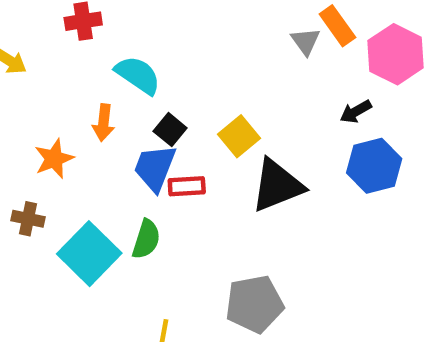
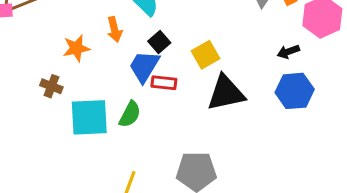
orange arrow: (103, 123) -> (114, 29), turned -30
cyan square: (89, 254) -> (89, 117), turned 33

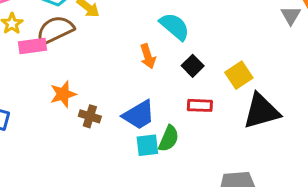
orange star: (76, 48) -> (63, 94), moved
blue trapezoid: (144, 66) -> (139, 115), moved, turned -148
cyan square: (89, 117) -> (147, 145), moved, size x0.6

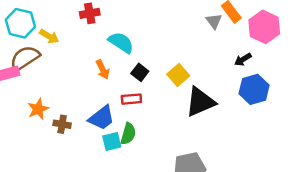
red rectangle: (200, 105) -> (131, 99), moved

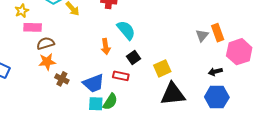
brown semicircle: (25, 58) -> (46, 43), moved, size x0.7

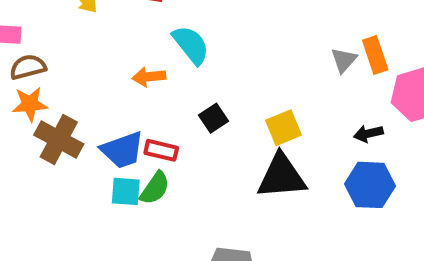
orange arrow: (106, 47) -> (149, 77), turned 91
black square: (133, 57) -> (214, 118), moved
yellow square: (162, 68) -> (283, 128), moved
red rectangle: (121, 76) -> (161, 150), moved
brown cross: (62, 79) -> (59, 140), size x1.6

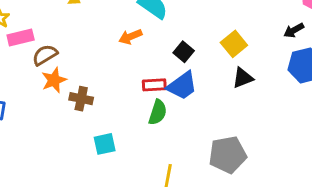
brown cross: (59, 140) -> (81, 99), size x0.7
blue trapezoid: (122, 150) -> (182, 86), moved
black triangle: (282, 176) -> (243, 78), size x0.6
cyan square: (126, 191) -> (105, 144), moved

